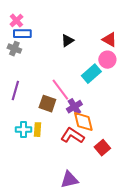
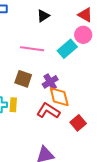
pink line: (60, 90) -> (32, 49), moved, turned -45

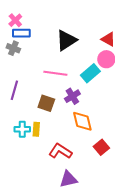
black triangle: (43, 16) -> (66, 40), size x1.6
purple cross: (50, 82) -> (72, 96), moved
red L-shape: (48, 111) -> (60, 151), moved

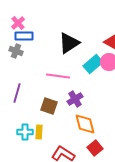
cyan rectangle: (90, 73) -> (93, 64), moved
red square: (101, 147) -> (95, 148), moved

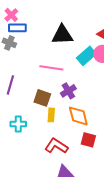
black triangle: (69, 43) -> (62, 35), turned 30
yellow rectangle: (39, 132) -> (51, 115), moved
red square: (95, 148) -> (88, 140), turned -35

